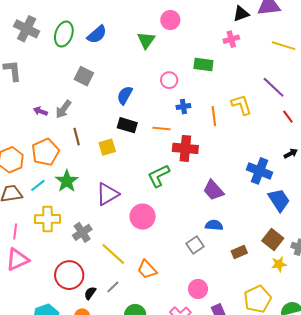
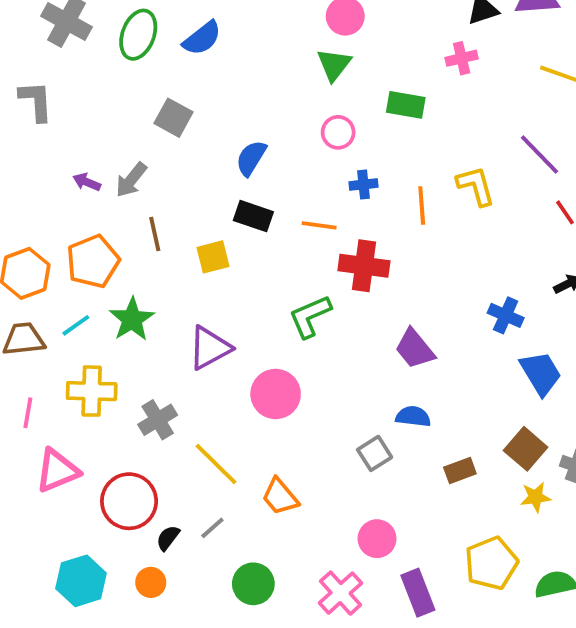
green triangle: (146, 40) -> (334, 65), moved
blue cross: (260, 171) -> (506, 315), size x0.7
pink triangle: (17, 259) -> (57, 471), moved

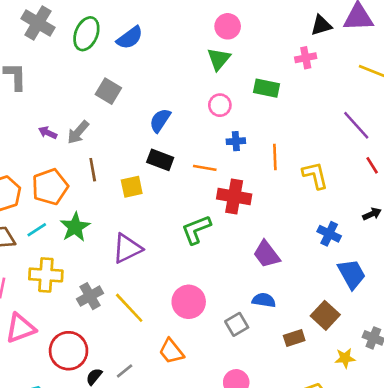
yellow L-shape: (476, 186) -> (315, 175), moved
pink circle: (276, 394) -> (189, 302), moved
brown square: (526, 449) -> (325, 315), moved
yellow line: (216, 464) -> (129, 308), moved

